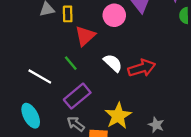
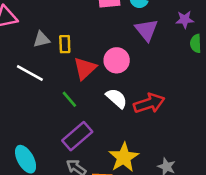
pink circle: (114, 15) -> (117, 60), moved
white line: (40, 77) -> (30, 73), moved

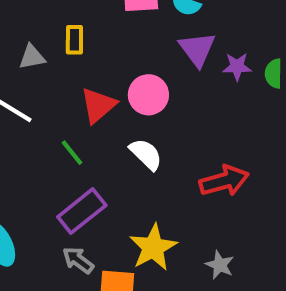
purple star: (185, 20) -> (237, 67), moved
yellow rectangle: (65, 44) -> (74, 40), moved
red arrow: (149, 103) -> (224, 181), moved

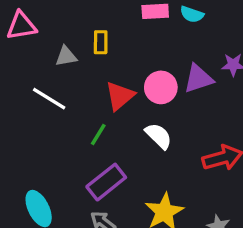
purple triangle: (197, 49) -> (198, 79), moved, turned 48
green line: (72, 153) -> (98, 134), turned 70

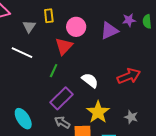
gray triangle: (66, 56) -> (29, 26), turned -40
pink circle: (161, 87) -> (76, 27), moved
white semicircle: (159, 136) -> (90, 80), moved

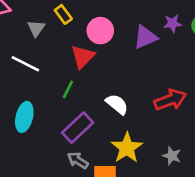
yellow rectangle: (49, 16) -> (63, 14), turned -32
cyan ellipse: (23, 119) -> (24, 117), moved, turned 45

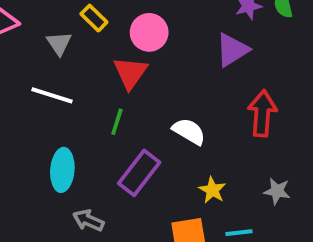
purple triangle: (145, 37) -> (232, 50), moved
red arrow: (170, 100) -> (262, 113), turned -56
yellow star: (127, 148) -> (212, 190), size x0.6
gray arrow: (78, 160) -> (88, 220), moved

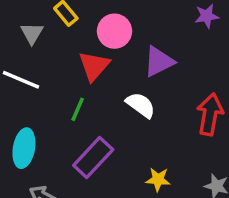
purple triangle: (232, 50) -> (159, 62), moved
white semicircle: (189, 131) -> (141, 105), moved
yellow star: (212, 190) -> (158, 179), turned -30

